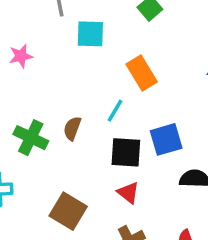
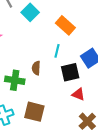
cyan square: (90, 34) -> (30, 12), turned -30
brown square: (68, 211) -> (34, 112), moved

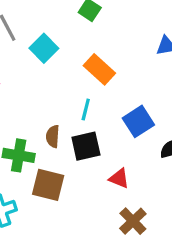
black square: (70, 72) -> (86, 146), moved
brown square: (34, 112) -> (48, 185), moved

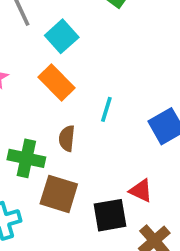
orange rectangle: (99, 69) -> (57, 82), moved
black square: (86, 146) -> (110, 215), moved

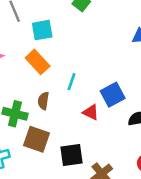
cyan square: (62, 36) -> (42, 30), turned 30
red triangle: (141, 191) -> (91, 112), moved

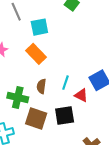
cyan line: (71, 82) -> (66, 83), moved
black square: (72, 155) -> (65, 116), moved

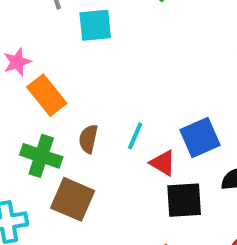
orange rectangle: (36, 54) -> (47, 95), moved
black square: (65, 116) -> (184, 200), moved

